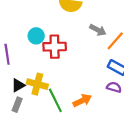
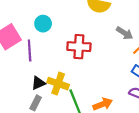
cyan circle: (36, 36) -> (43, 24), moved

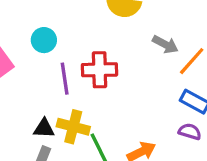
purple line: (30, 50) -> (65, 79), moved
black triangle: (38, 83) -> (44, 128), turned 32

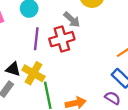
gray arrow: (165, 44) -> (72, 20), moved
red cross: (100, 70) -> (62, 39), turned -30

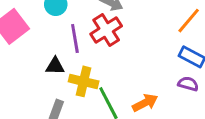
black triangle: (13, 69) -> (55, 66), moved

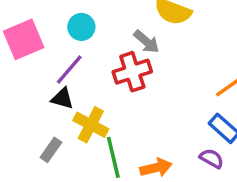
purple line: (75, 39) -> (69, 69), moved, turned 36

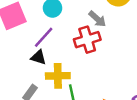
yellow cross: (91, 125) -> (58, 76), turned -30

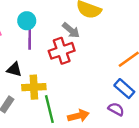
purple line: (44, 37) -> (30, 38), moved, turned -40

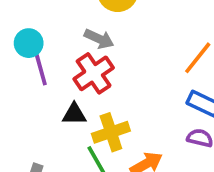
black triangle: (14, 69) -> (74, 114), moved
yellow cross: (34, 87) -> (111, 132), moved

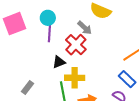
red cross: (94, 73) -> (76, 45), turned -30
black triangle: (74, 114) -> (59, 62), turned -40

